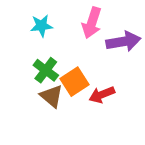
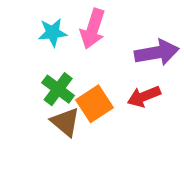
pink arrow: (92, 23) -> (93, 29), moved
red arrow: (102, 95) -> (144, 96), moved

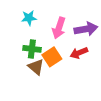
pink arrow: (93, 29) -> (59, 28), moved
green cross: (58, 89) -> (32, 49), turned -30

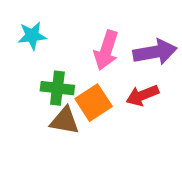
cyan star: (29, 18) -> (32, 36), moved
brown triangle: (36, 67) -> (65, 121), turned -30

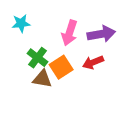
green cross: (57, 88) -> (38, 58), turned 30

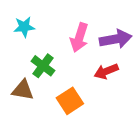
orange square: (61, 67) -> (70, 101), moved
brown triangle: (42, 79) -> (23, 90), moved

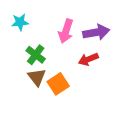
brown triangle: (23, 90) -> (37, 77), moved, turned 42

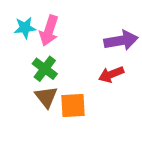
pink arrow: (66, 31) -> (49, 31), moved
orange square: (58, 84) -> (73, 105), turned 30

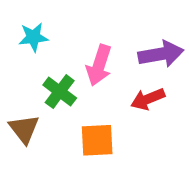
pink arrow: (49, 31) -> (99, 65), moved
brown triangle: (46, 97) -> (24, 129), moved

